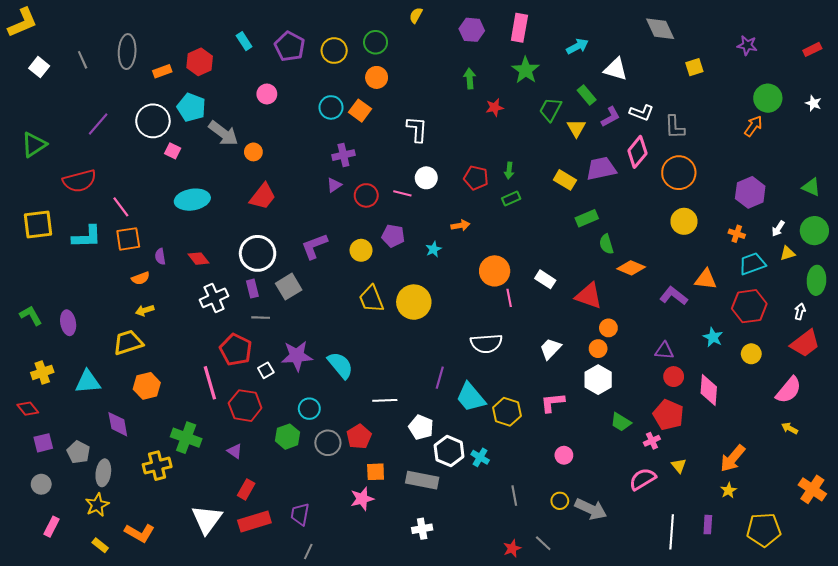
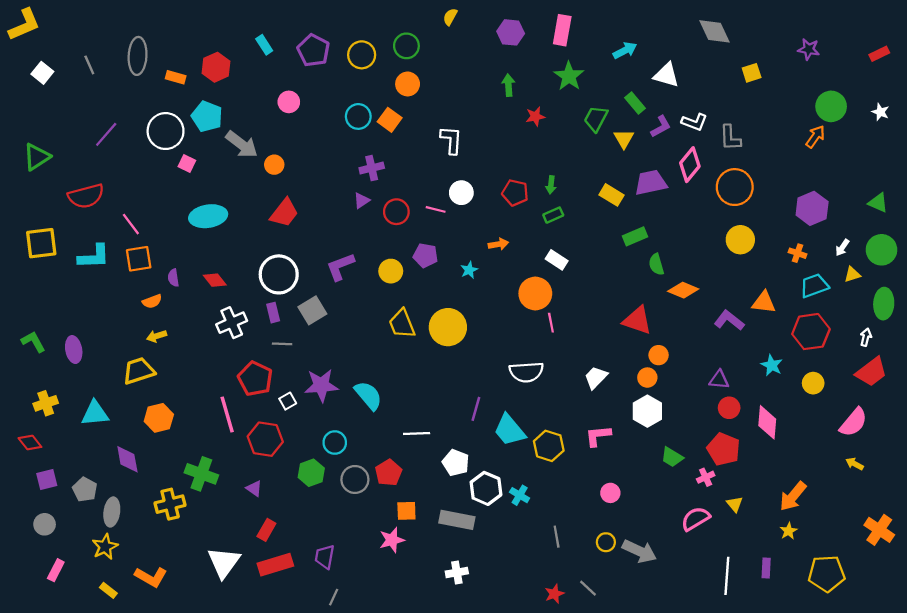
orange rectangle: (162, 71) -> (176, 77), turned 36
white rectangle: (545, 279) -> (557, 260), moved

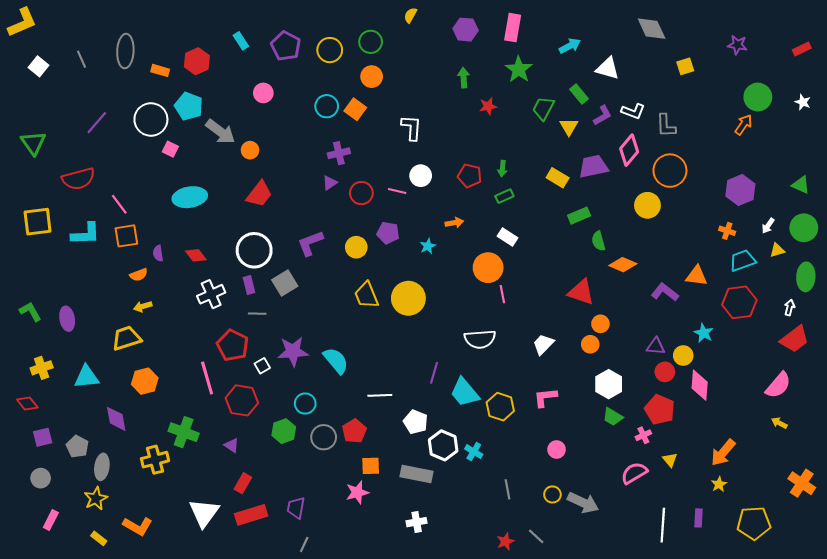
green triangle: (37, 157) -> (33, 143), turned -32
yellow circle: (740, 240) -> (647, 205), moved
yellow circle: (813, 383) -> (683, 356), moved
white hexagon: (647, 411) -> (609, 384), moved

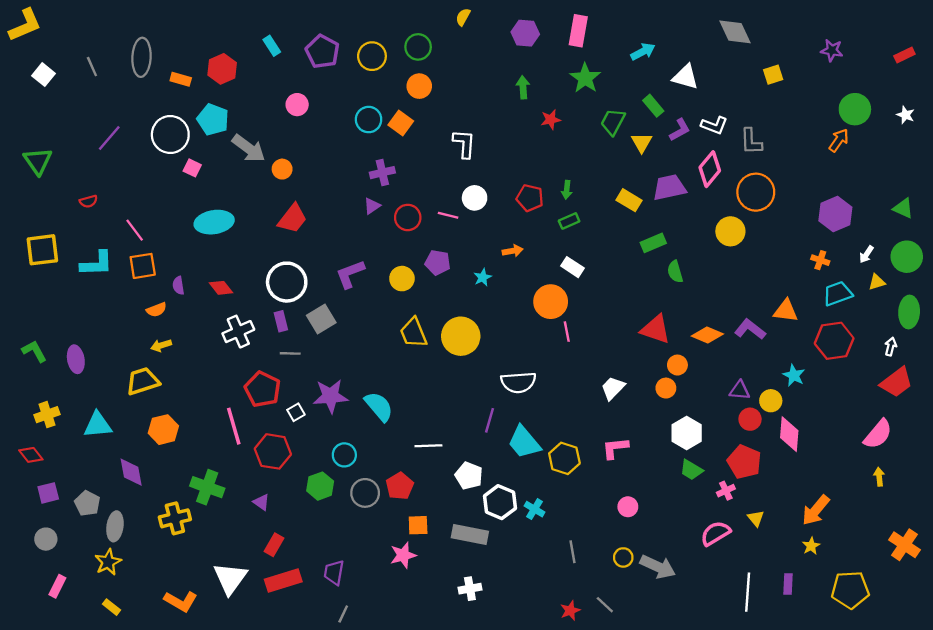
red semicircle: (78, 179) -> (88, 201), size x0.5
orange diamond: (623, 265) -> (707, 335), moved
white semicircle: (480, 339) -> (518, 382), moved
yellow arrow: (779, 423) -> (879, 477), turned 56
orange L-shape: (138, 526) -> (181, 601), moved

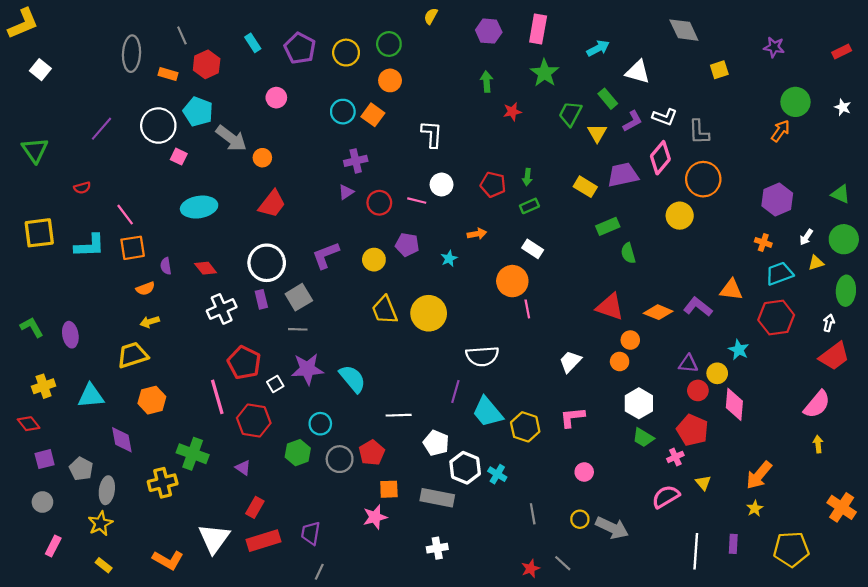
gray line: (92, 67) -> (182, 35), moved
gray line: (290, 353) -> (298, 329), moved

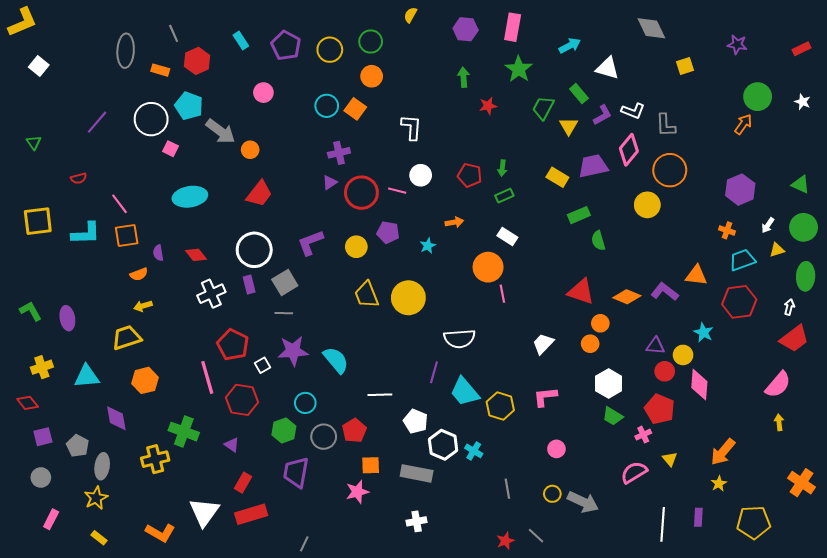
green triangle: (35, 150) -> (34, 143), size x0.6
red circle: (379, 203) -> (361, 193), size x1.4
purple trapezoid: (311, 533) -> (296, 472), moved, size x1.4

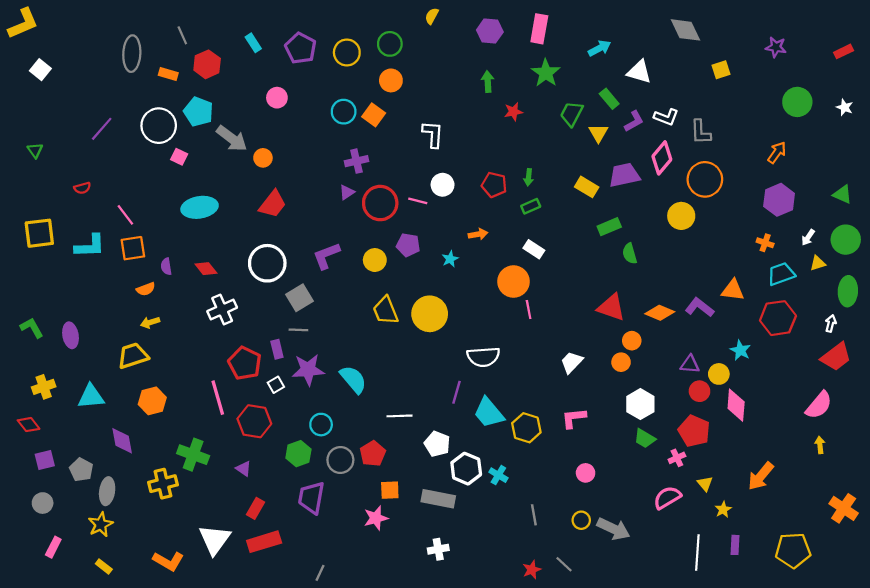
orange arrow: (743, 124) -> (777, 152), moved
purple rectangle: (249, 285) -> (277, 349), moved
yellow star: (719, 484) -> (723, 509), moved

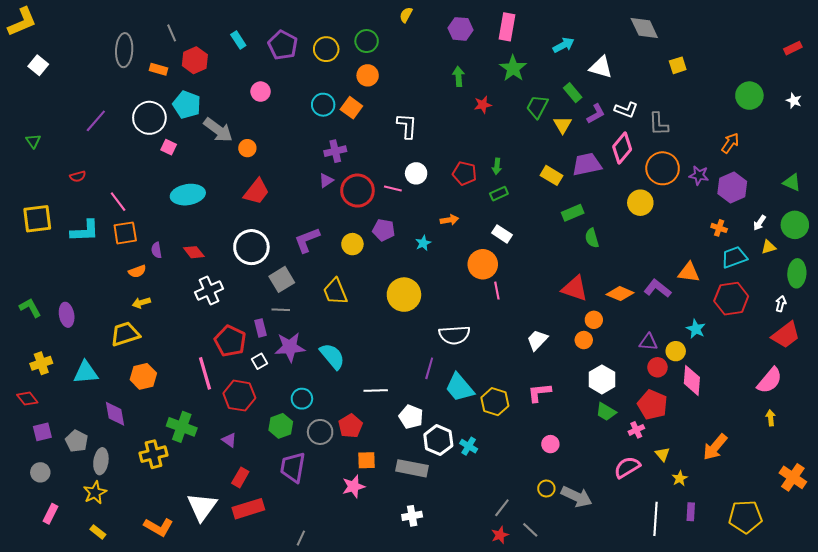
purple star: (776, 47) -> (699, 175), moved
yellow trapezoid: (386, 311) -> (335, 292), moved
gray line: (534, 515) -> (502, 508), moved, turned 48

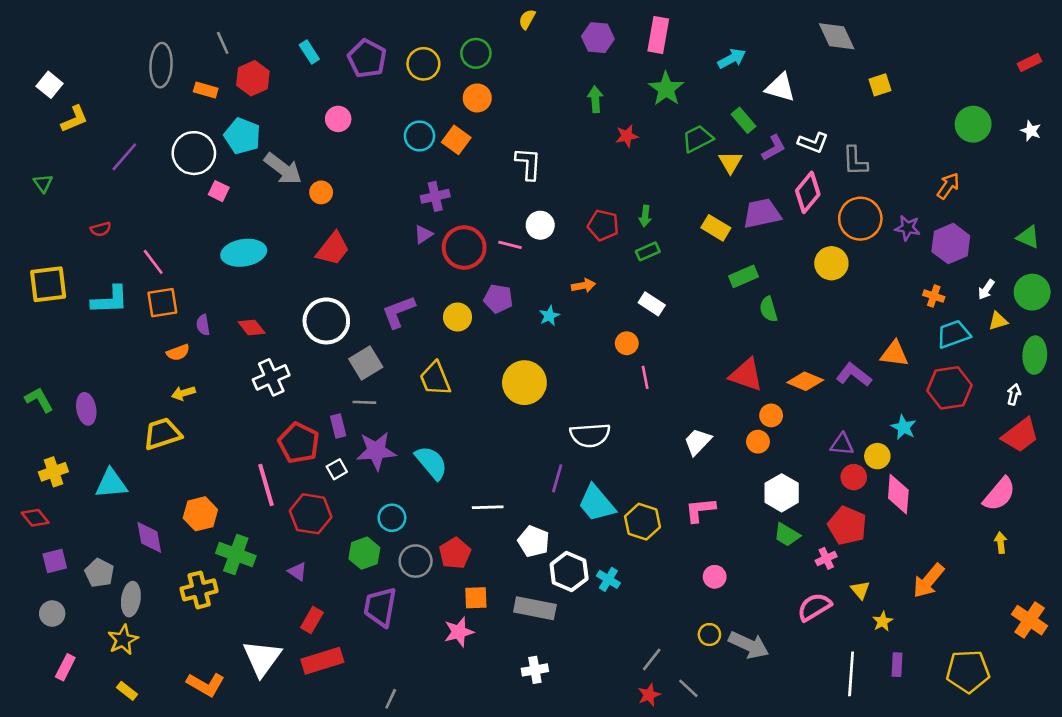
yellow L-shape: (22, 22) -> (74, 119), moved, size x0.7
green trapezoid: (537, 107) -> (698, 139), turned 35
orange circle: (483, 264) -> (627, 343), size x0.6
orange hexagon: (143, 376) -> (200, 514), moved

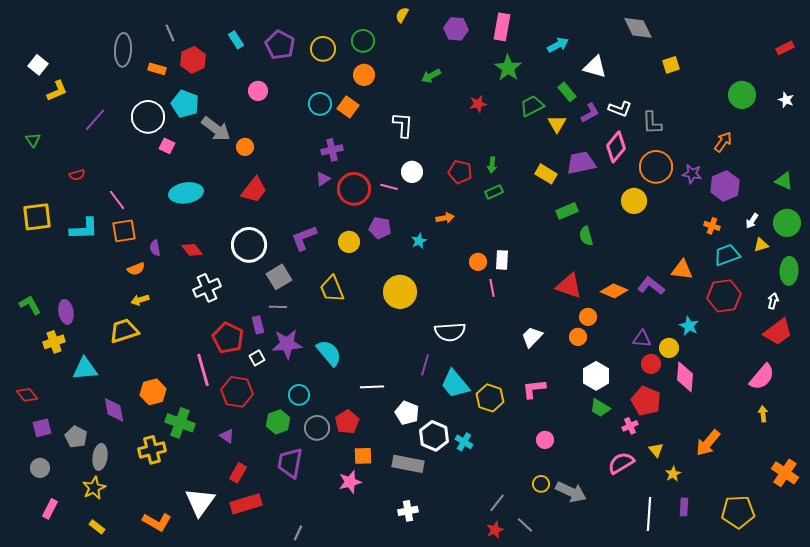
green arrow: (595, 99) -> (431, 76), moved, turned -114
white rectangle: (652, 304) -> (502, 260), moved, turned 60
yellow cross: (53, 472) -> (54, 342), moved

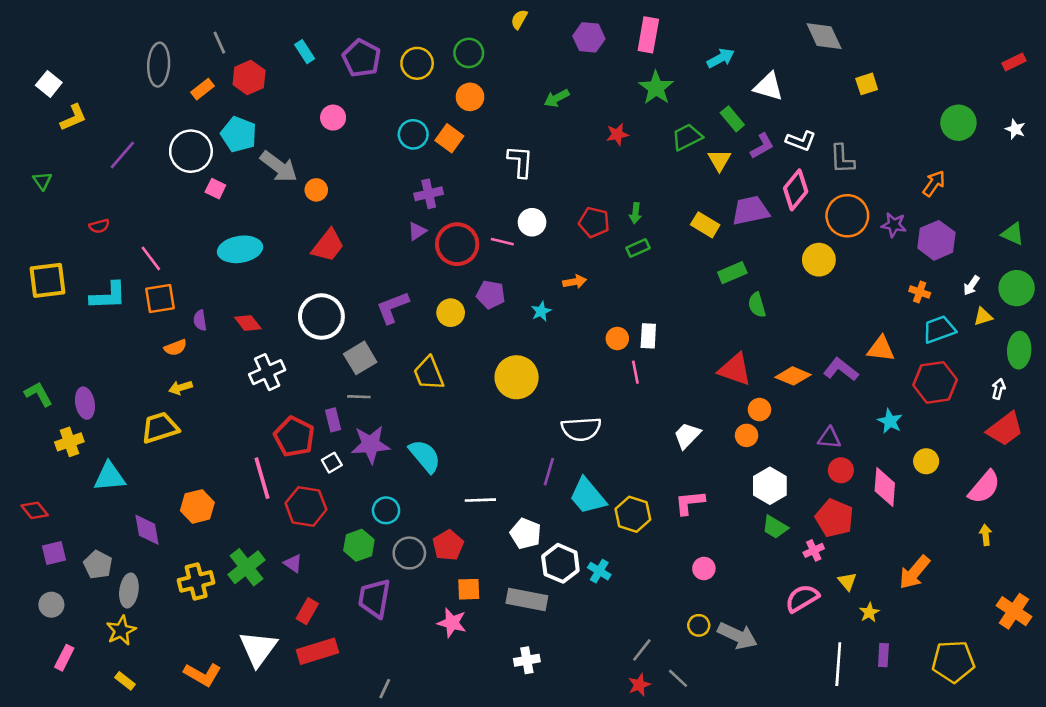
orange rectangle: (157, 69) -> (203, 89), turned -54
yellow circle: (669, 348) -> (926, 461), moved
green cross: (180, 423) -> (246, 567), moved, turned 32
pink star: (350, 482) -> (452, 623), turned 30

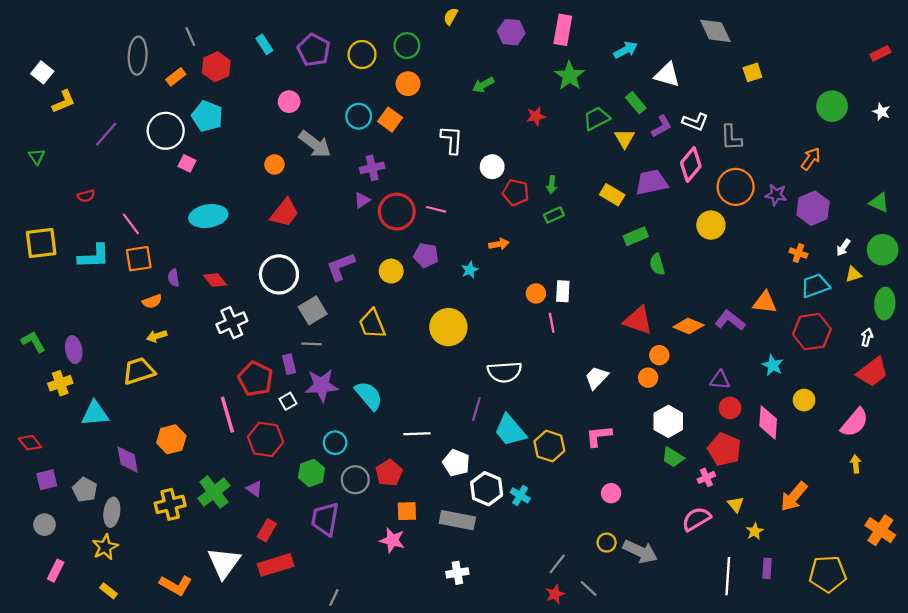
gray arrow: (279, 167) -> (315, 144), moved
white circle: (532, 222) -> (492, 167), moved

